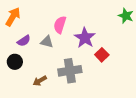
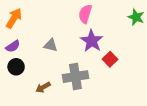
pink semicircle: (60, 25) -> (85, 14), moved
purple semicircle: (24, 41) -> (13, 46), moved

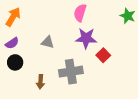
purple star: (92, 41) -> (86, 38), turned -30
brown arrow: (43, 87) -> (40, 82), turned -56

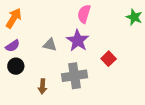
purple star: (86, 38) -> (78, 41), moved, turned 30

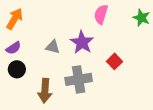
pink semicircle: (84, 14) -> (101, 14), moved
brown arrow: (42, 86) -> (45, 91), size x1.5

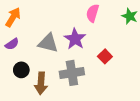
gray triangle: (53, 47) -> (48, 43), size x1.5
black circle: (17, 69) -> (21, 70), moved

